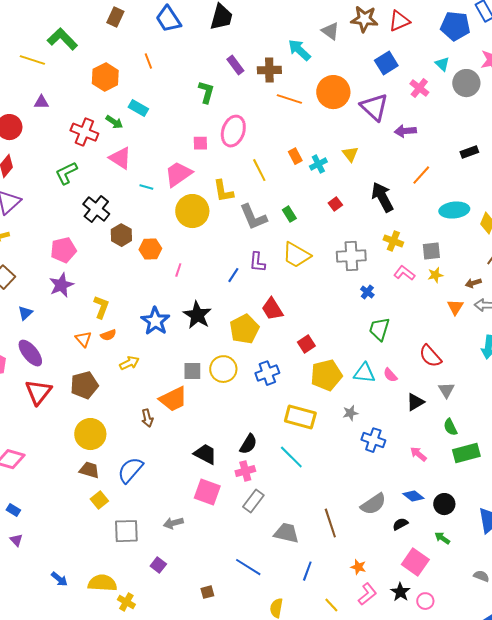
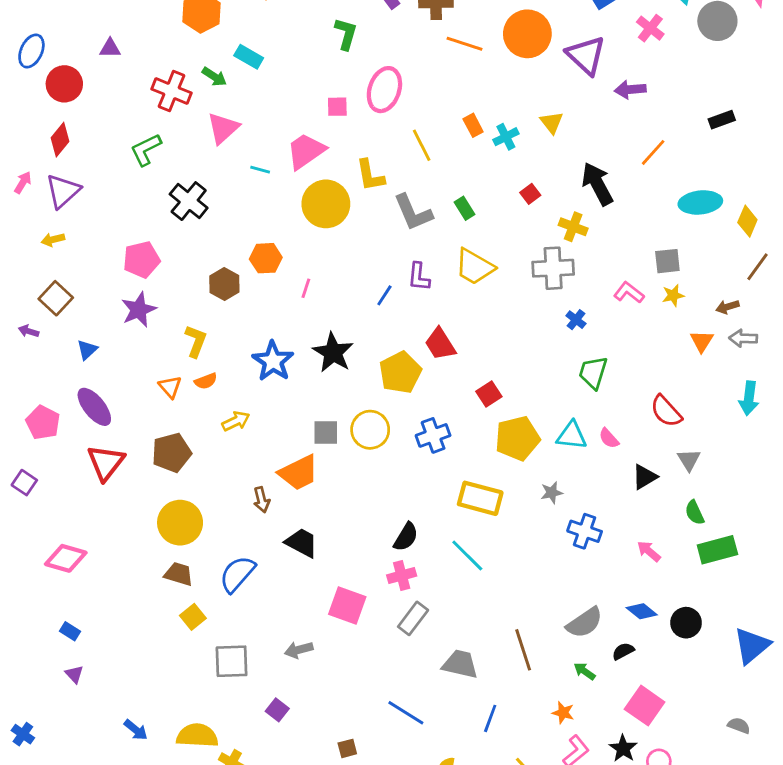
pink triangle: (120, 158) -> (223, 128), turned 45
brown hexagon: (121, 235) -> (224, 284), moved
yellow cross: (393, 241) -> (573, 227), moved
black trapezoid: (205, 454) -> (302, 543), moved
green arrow: (442, 538) -> (585, 671), moved

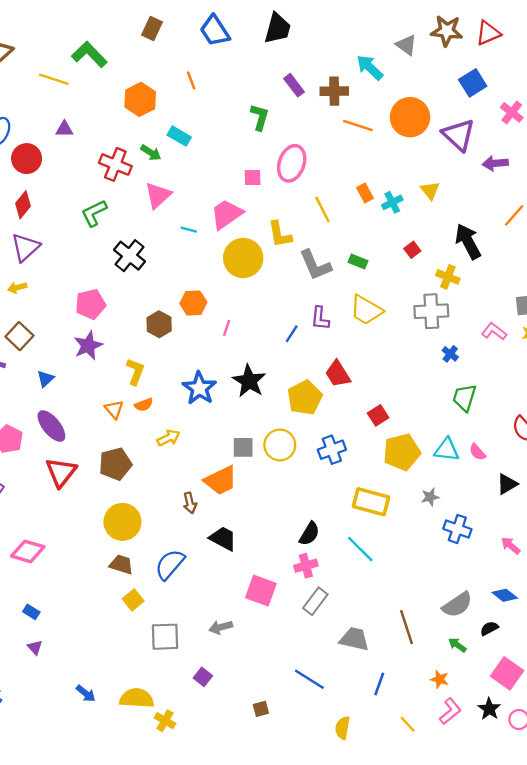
green rectangle: (464, 208) -> (358, 262), turned -36

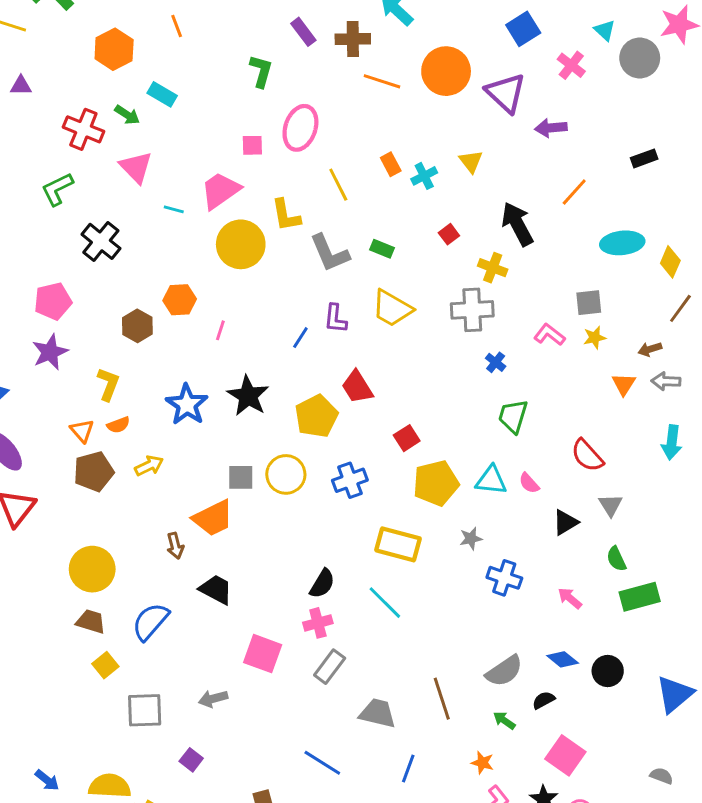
pink triangle: (158, 195) -> (136, 167), turned -32
brown pentagon: (115, 464) -> (94, 472), moved

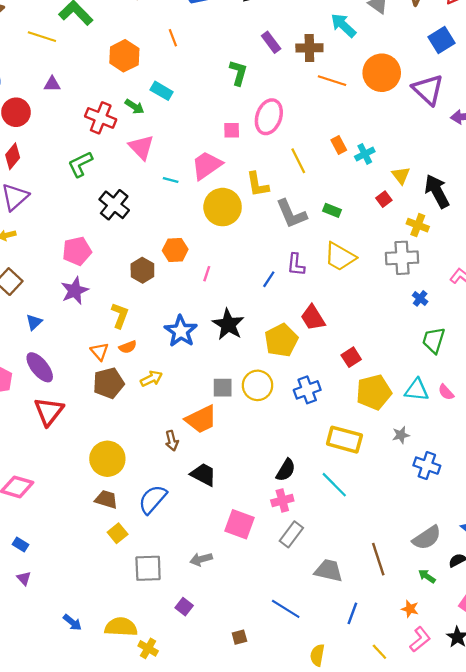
yellow triangle: (471, 161) -> (401, 175), moved

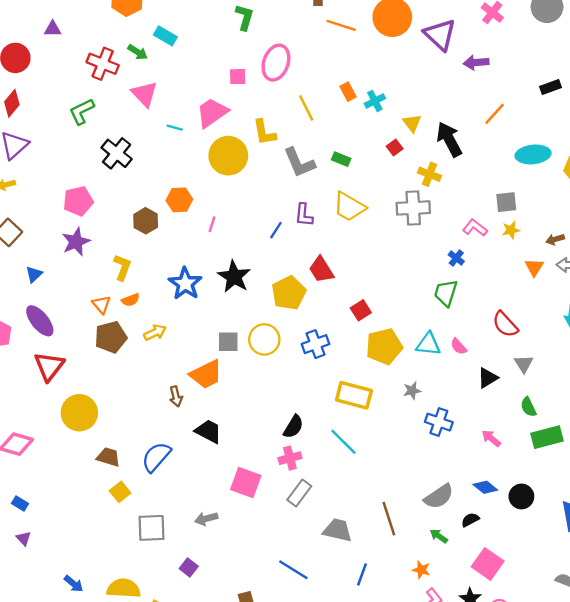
blue cross: (420, 298) -> (456, 258), moved
yellow circle: (107, 459) -> (79, 413), moved

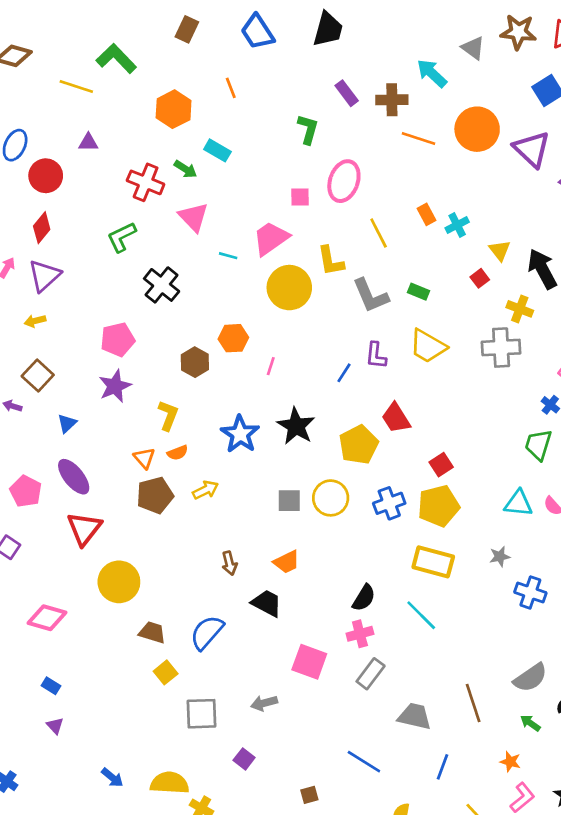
yellow pentagon: (384, 346) -> (438, 506), moved
orange trapezoid: (206, 374) -> (287, 562), moved, size x0.7

